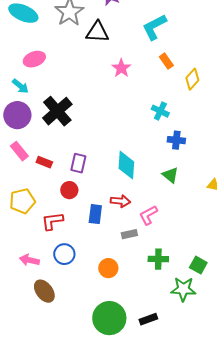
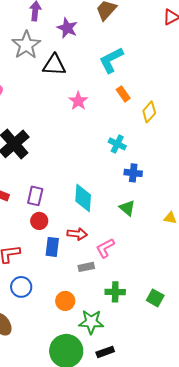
red circle: (69, 190) -> (39, 221), moved
green star: (183, 289) -> (91, 322), moved

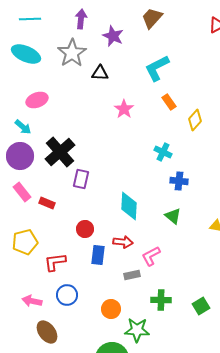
black triangle: (54, 65) -> (100, 73), size x0.7
purple rectangle: (35, 196) -> (81, 179), moved
green square: (155, 298) -> (201, 306), turned 30

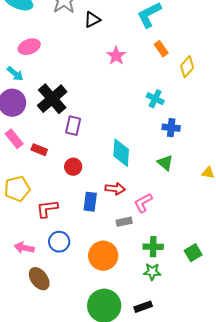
black triangle: (100, 73) -> (92, 20), turned -30
red circle: (85, 229) -> (73, 167), moved
orange circle: (111, 309) -> (103, 256), size x1.5
green star: (137, 330) -> (152, 272), moved, size x0.7

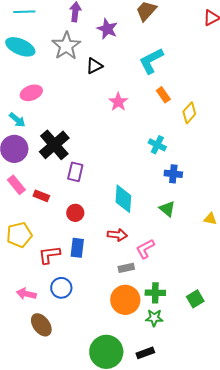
blue rectangle: (90, 202) -> (77, 248), moved
orange circle: (103, 256) -> (125, 300), moved

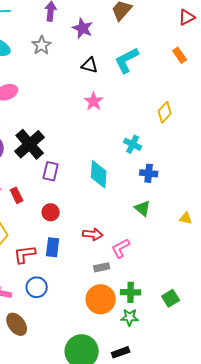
gray star: (66, 46) -> (42, 45), size x0.7
black triangle: (94, 66) -> (90, 65), moved, turned 42
orange rectangle: (163, 95) -> (180, 55), moved
red rectangle: (41, 196) -> (17, 195), turned 42
cyan diamond: (123, 199) -> (99, 174), moved

